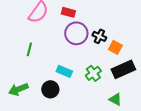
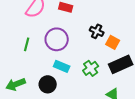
purple circle: (76, 33) -> (57, 39), moved

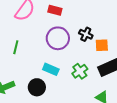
purple circle: (57, 39) -> (58, 38), moved
orange square: (113, 42) -> (102, 45), turned -32

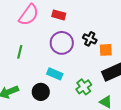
green cross: (80, 71) -> (84, 87), moved

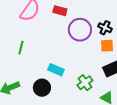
black cross: (90, 39) -> (105, 28), moved
purple circle: (62, 43) -> (80, 30), moved

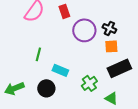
red rectangle: (60, 11) -> (64, 11), turned 56
green line: (21, 48) -> (38, 54), moved

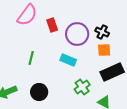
red rectangle: (64, 11) -> (52, 25), moved
cyan rectangle: (60, 70) -> (68, 60), moved

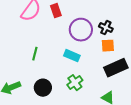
red rectangle: (52, 25) -> (56, 11), moved
green cross: (82, 87) -> (75, 83), moved

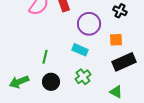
black cross: (106, 28) -> (120, 11), moved
green line: (35, 54) -> (45, 57), moved

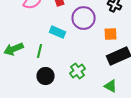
cyan rectangle: (80, 50) -> (58, 32), moved
green arrow: (19, 82) -> (14, 49), moved

